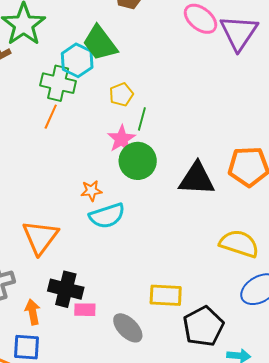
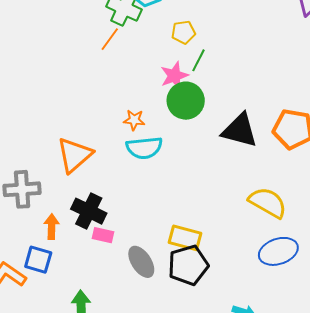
black pentagon: (203, 326) -> (188, 265), moved

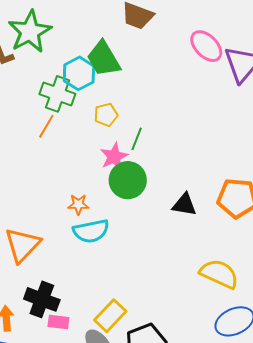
yellow pentagon: (183, 32) -> (106, 115), moved
black triangle: (240, 130) -> (184, 205), size x0.7
yellow rectangle: (185, 238) -> (110, 316), moved, turned -56

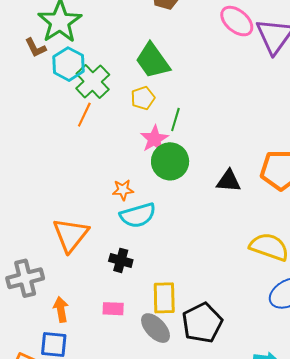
green trapezoid: (104, 59) -> (153, 61), moved
cyan hexagon: (79, 73) -> (69, 64), moved
green cross: (57, 94) -> (93, 82), turned 32
black cross: (42, 299) -> (121, 260), moved, size x0.7
yellow rectangle: (110, 316) -> (164, 298), turned -40

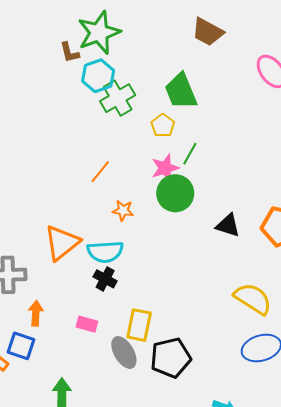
yellow pentagon: (143, 98) -> (163, 125), turned -30
orange line: (84, 115) -> (100, 172), moved
cyan semicircle: (138, 215) -> (105, 252), moved

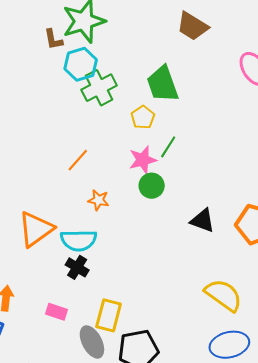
green circle: (175, 193) -> (152, 186), size x0.7

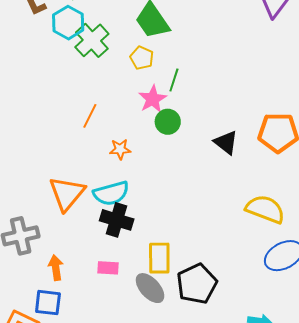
black triangle: (203, 221) -> (226, 142), turned 32
black cross: (77, 267) -> (117, 220), size x1.4

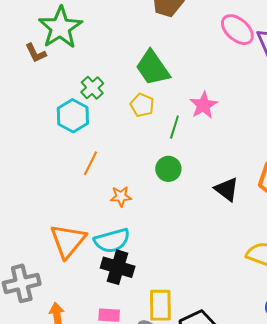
cyan hexagon: (68, 23) -> (73, 116), moved
green cross: (92, 40) -> (92, 88), size x0.7
pink star: (153, 99) -> (203, 105), moved

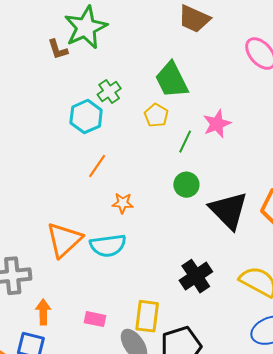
green circle: (168, 169) -> (186, 185), moved
black triangle: (227, 189) -> (228, 210), size x1.6
black cross: (118, 267) -> (196, 276), moved, turned 32

